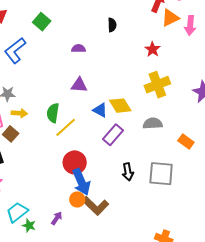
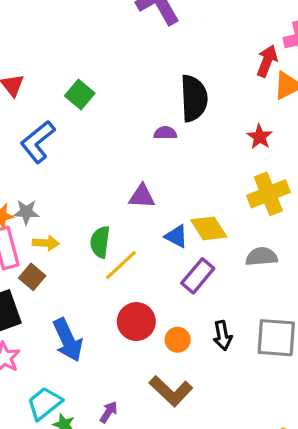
black semicircle: (112, 25) -> (194, 98), size x2.0
purple semicircle: (78, 48) -> (165, 133), moved
blue arrow: (81, 182) -> (68, 340), moved
orange circle: (77, 199) -> (178, 340), moved

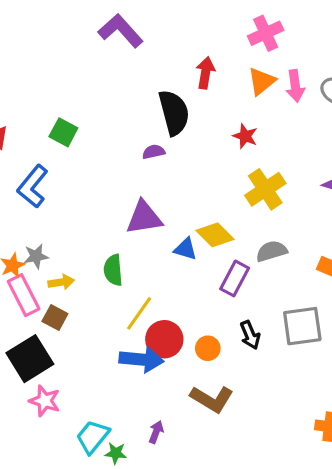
red arrow: (267, 61) -> (205, 73), moved
purple triangle: (142, 196) -> (144, 218), size x1.4
yellow line: (121, 265) -> (139, 313), moved
purple rectangle: (198, 276) -> (235, 278), moved
blue arrow: (68, 340) -> (141, 359), moved, turned -48

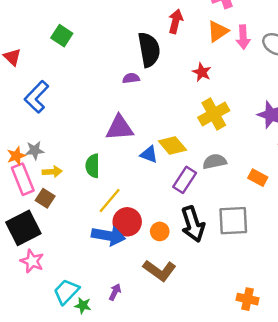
green square: (63, 132) -> (62, 36), moved
black arrow: (250, 335) -> (193, 224), size x1.6

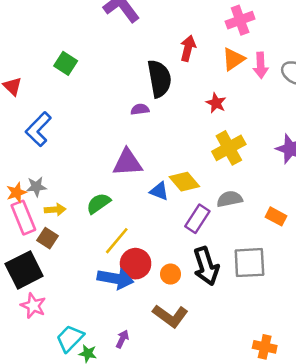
green semicircle: (93, 166) -> (98, 203), turned 55

